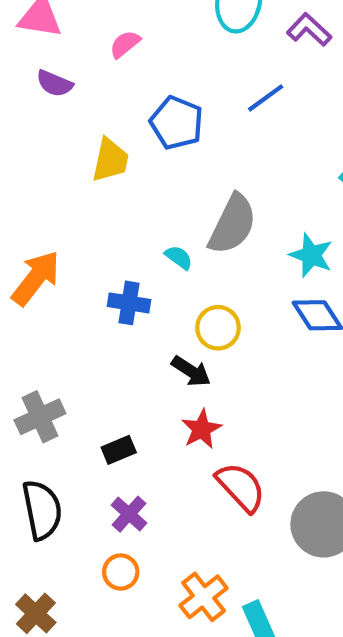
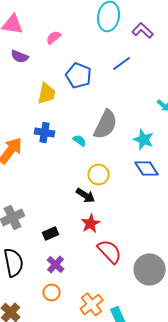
blue cross: (129, 303) -> (45, 132), moved

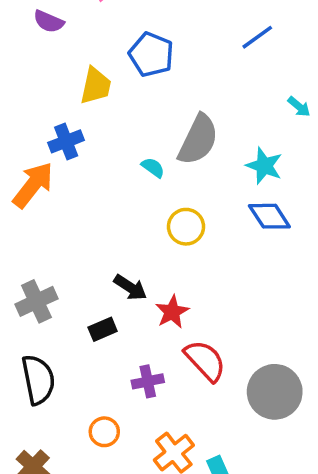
blue line: (122, 63) -> (257, 37), moved
blue cross: (45, 132) -> (66, 141), moved, turned -30
black arrow: (86, 195) -> (130, 288), moved
purple cross: (56, 264) -> (148, 381), moved, turned 36

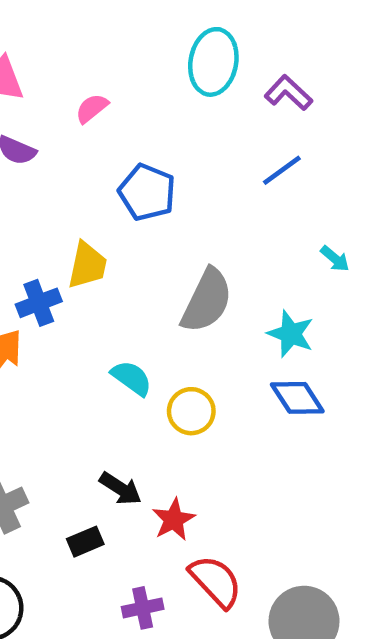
yellow trapezoid: (96, 86) -> (87, 265), moved
cyan semicircle: (153, 168) -> (132, 378), moved, size x1.4

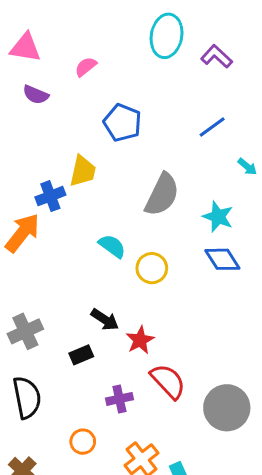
blue line: (282, 170) -> (212, 127), moved

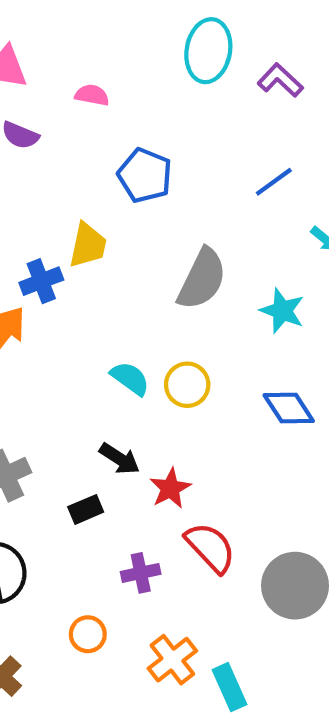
pink semicircle: (86, 67) -> (92, 95), turned 50
cyan semicircle: (112, 246) -> (130, 378), moved
blue diamond: (222, 259) -> (289, 408), moved

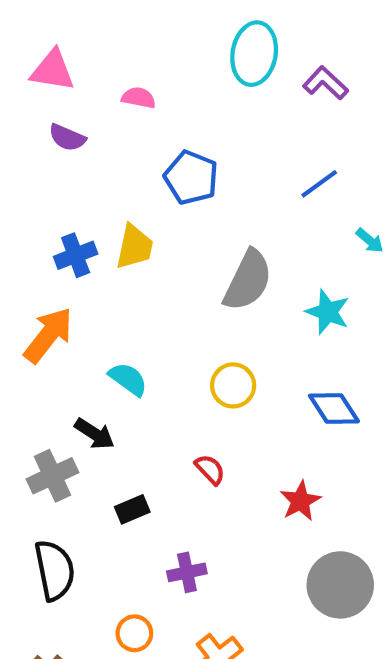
blue cross: (41, 281) -> (76, 255), moved
cyan semicircle: (130, 378) -> (128, 379), moved
black arrow: (120, 459) -> (95, 434), moved
red star: (170, 488) -> (300, 501), moved
red semicircle: (210, 548) -> (210, 469), moved, size x0.6

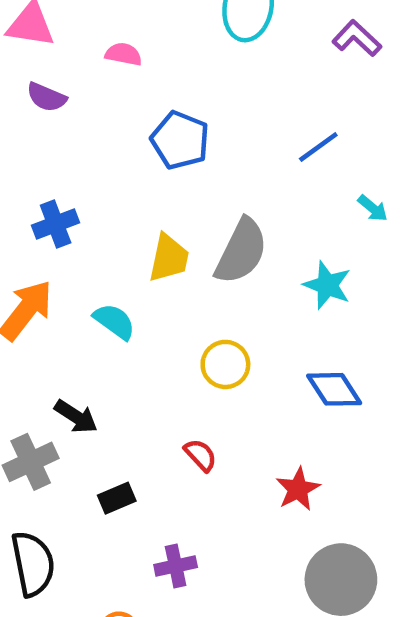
purple L-shape: (326, 83) -> (357, 38), moved
yellow trapezoid: (134, 247) -> (169, 258), moved
cyan semicircle: (128, 379) -> (114, 321), moved

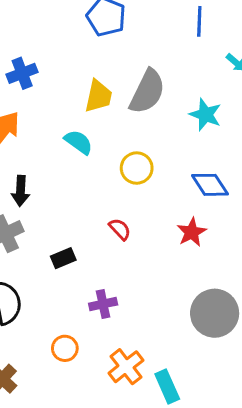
blue line: (318, 147) -> (199, 21), turned -52
cyan semicircle: (114, 321) -> (79, 142), moved
black arrow: (76, 417) -> (21, 191), moved, turned 60
red star: (298, 489) -> (192, 232), moved

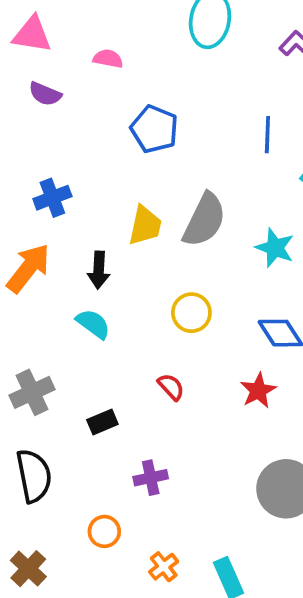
cyan semicircle: (79, 142) -> (93, 324), moved
black arrow: (21, 191) -> (99, 270), moved
orange cross: (126, 367) -> (164, 567), moved, size x0.7

